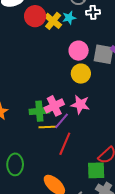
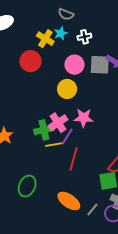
white cross: (93, 12) -> (84, 37), moved
red circle: (35, 16) -> (30, 61), moved
yellow circle: (81, 74) -> (67, 89), moved
green ellipse: (15, 164) -> (27, 186), turned 30

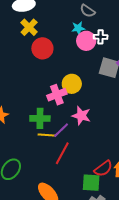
yellow cross: (45, 39) -> (29, 27), moved
pink circle: (75, 65) -> (86, 41), moved
pink cross: (58, 123) -> (57, 95), moved

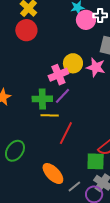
red circle: (42, 48) -> (26, 30), moved
pink star: (81, 116) -> (96, 67), moved
purple line: (61, 130) -> (62, 96), moved

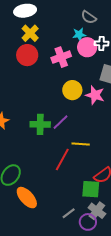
pink cross: (58, 75) -> (61, 57), moved
yellow line: (50, 115) -> (81, 144), moved
orange ellipse: (53, 174) -> (27, 198), moved

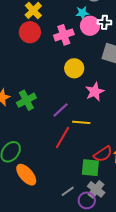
pink star: (95, 95) -> (95, 92), moved, turned 30
purple line: (60, 122) -> (61, 110), moved
green cross: (40, 124) -> (26, 100), moved, turned -30

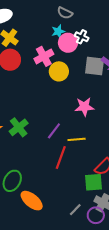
white cross: (104, 22) -> (82, 37), turned 32
yellow circle: (74, 68) -> (59, 71), moved
pink star: (95, 92) -> (84, 107), turned 30

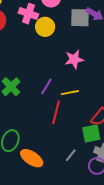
pink cross: (44, 56) -> (28, 14), turned -36
gray line: (75, 210) -> (71, 155), moved

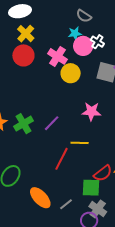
purple line: (46, 87) -> (52, 123), moved
orange ellipse: (32, 158) -> (40, 198), moved

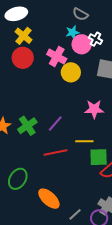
red line: (62, 159) -> (56, 153), moved, turned 55
green square: (91, 188) -> (99, 157), moved
gray line: (66, 204) -> (75, 214), moved

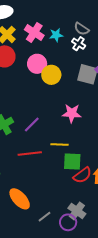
gray semicircle: (80, 14) -> (82, 29), moved
pink circle: (82, 44) -> (37, 64), moved
pink cross: (57, 56) -> (34, 32), moved

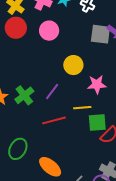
yellow circle: (51, 75) -> (73, 65), moved
pink star: (72, 113) -> (97, 85), moved

